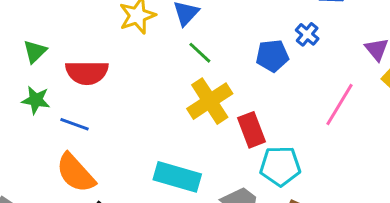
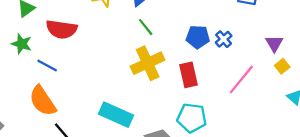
blue cross: (307, 34) -> (224, 39), moved
red rectangle: (252, 130) -> (189, 75), moved

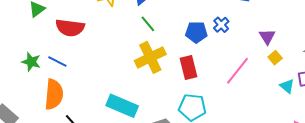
blue cross: (224, 39) -> (221, 25), moved
green star: (22, 44) -> (31, 62), moved
orange semicircle: (43, 101) -> (54, 94), turned -140

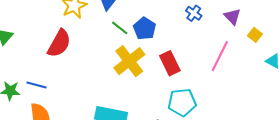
red semicircle: (70, 28) -> (59, 43), moved, turned -56
blue pentagon: (196, 32) -> (145, 29), moved, turned -30
purple triangle: (267, 37) -> (232, 17), moved

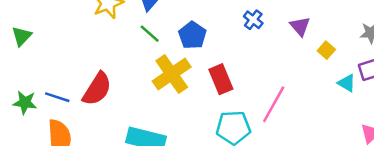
green line: (120, 28) -> (150, 34), moved
red semicircle: (59, 43) -> (97, 89), moved
pink line: (220, 56) -> (274, 104), moved

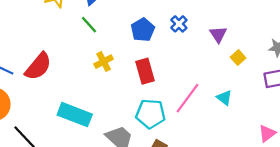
blue pentagon: (192, 35) -> (143, 30), moved
yellow cross: (172, 74) -> (104, 62), size x0.6
cyan triangle: (347, 83) -> (224, 98), moved

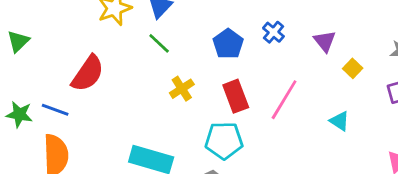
red semicircle: (38, 66) -> (88, 73), moved
pink line: (187, 98) -> (284, 100), moved
cyan pentagon: (151, 114) -> (224, 141), moved

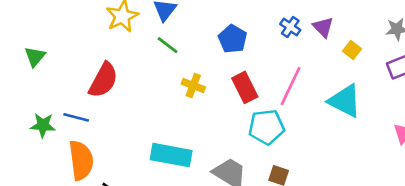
blue cross: (273, 32) -> (290, 27), moved
yellow cross: (182, 89) -> (193, 86), turned -30
cyan triangle: (340, 121) -> (345, 101), size x1.8
cyan pentagon: (224, 141) -> (266, 127), moved

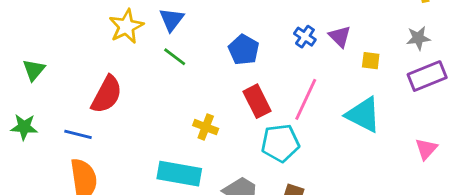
yellow square: (352, 50) -> (371, 61), turned -30
yellow cross: (193, 86) -> (206, 127), moved
green star: (43, 125) -> (24, 127), moved

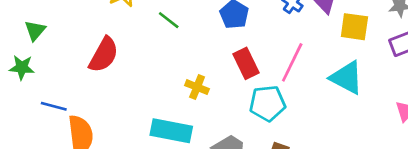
yellow square: (371, 61) -> (354, 27), size x1.6
green star: (24, 127) -> (22, 67), moved
blue line: (78, 134) -> (54, 106), moved

